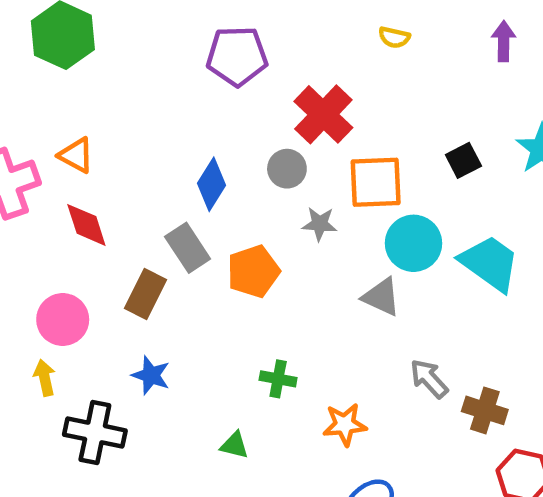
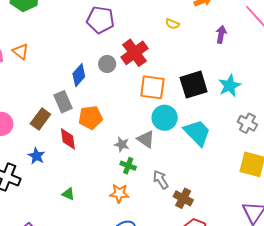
black square: (463, 160) -> (194, 85), size x1.8
gray circle: (287, 169) -> (107, 64), moved
gray star: (320, 224) -> (122, 144), moved
red diamond: (86, 225) -> (68, 139), moved
green cross: (278, 379) -> (128, 166), moved

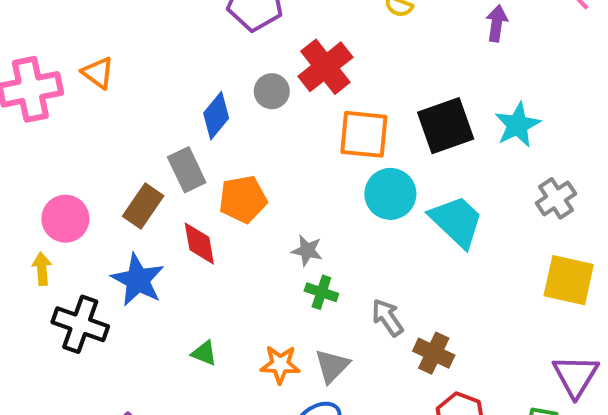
gray cross: (247, 123) -> (556, 198), turned 30
gray triangle: (146, 139) -> (332, 366), moved, turned 42
blue star: (36, 156) -> (138, 280), size x1.5
orange star: (119, 193) -> (280, 364), moved

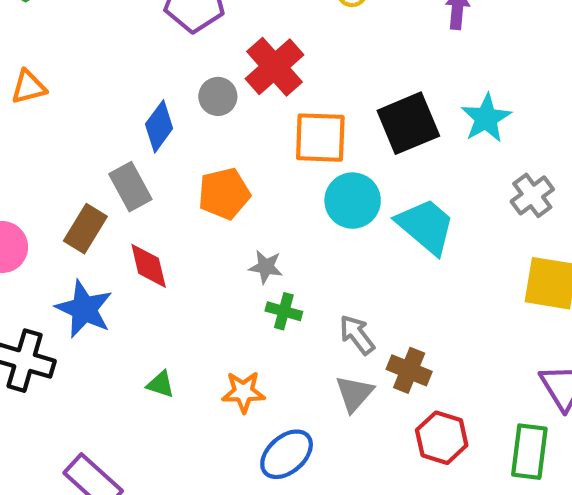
orange triangle: (98, 73) -> (29, 87), turned -48
orange pentagon: (243, 199) -> (224, 194), moved
gray triangle: (332, 366) -> (354, 393), moved

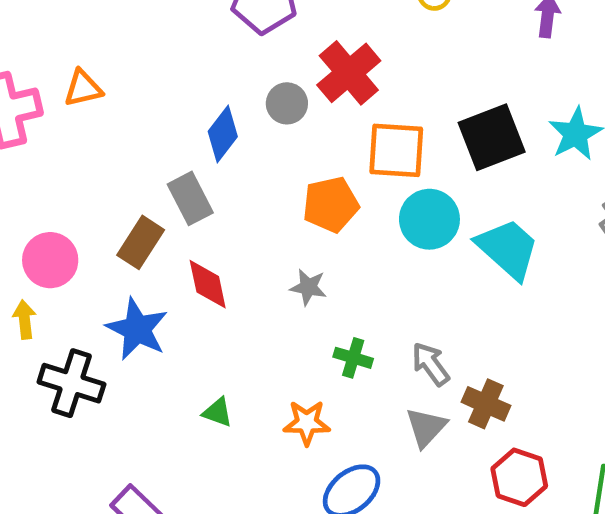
orange pentagon: (224, 194) -> (331, 204), moved
gray star: (266, 267) -> (308, 287), moved
green cross: (284, 311) -> (353, 358), moved

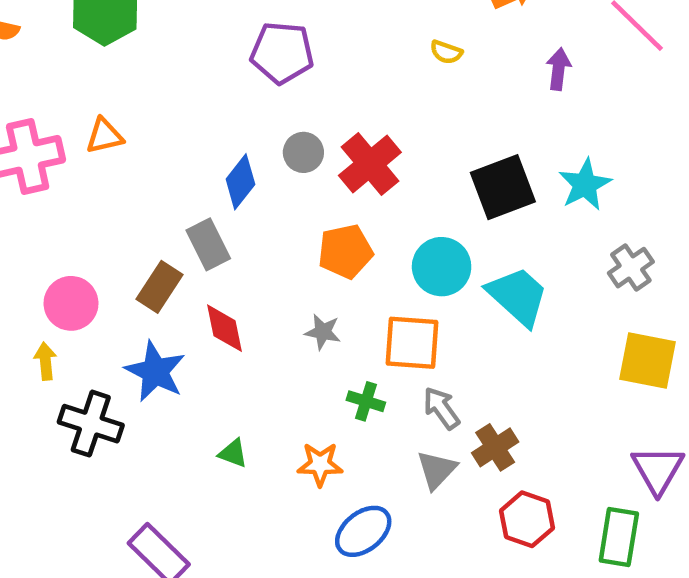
red cross: (349, 73) -> (370, 164), moved
orange square: (396, 150) -> (412, 343), moved
brown cross: (486, 404) -> (495, 447), turned 33

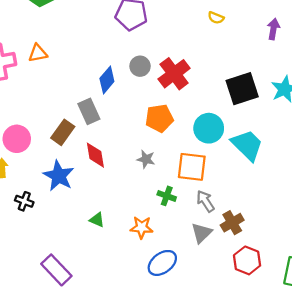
black cross: (91, 424) -> (24, 201), size x0.6

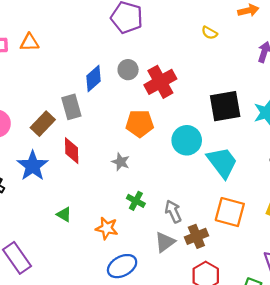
orange square: (192, 167) -> (230, 212), moved

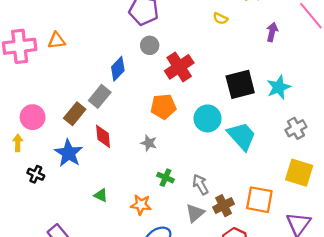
gray circle: (128, 70) -> (150, 45), moved
gray rectangle: (71, 107) -> (100, 96), turned 60
orange square: (230, 212) -> (259, 200), moved

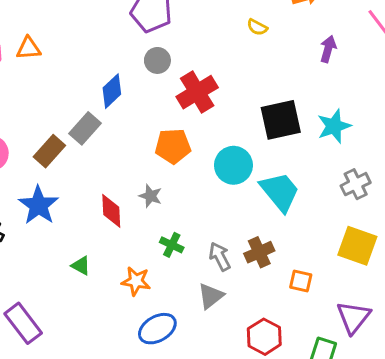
red diamond: (103, 136) -> (111, 211), moved
orange square: (259, 200) -> (301, 281), size x0.6
brown cross: (224, 206) -> (259, 252), moved

